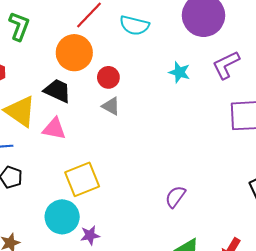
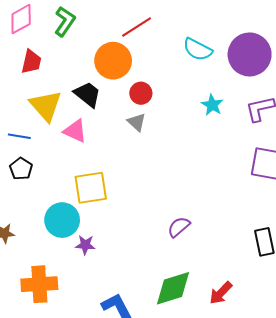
cyan semicircle: (134, 25) -> (198, 49), moved

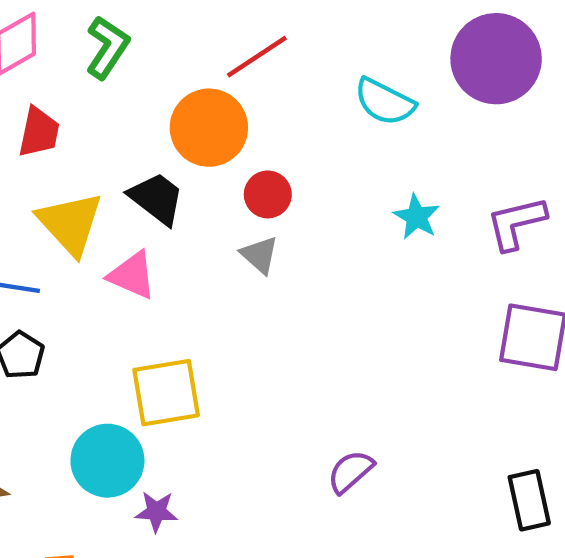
purple circle: (250, 54) -> (496, 59), moved

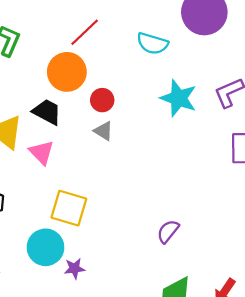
cyan star: (416, 217) -> (179, 98), size x1.6
pink triangle: (132, 275) -> (42, 152), turned 32
yellow square: (166, 393) -> (69, 208), turned 36

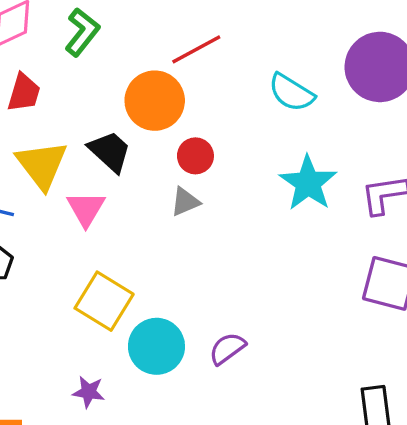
gray triangle: (103, 131) -> (185, 202), turned 50
purple semicircle: (168, 231) -> (227, 349), moved
cyan circle: (46, 247) -> (156, 346), moved

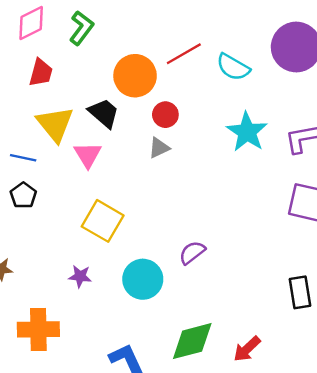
red line: (196, 49) -> (184, 54), moved
cyan circle: (156, 346) -> (143, 279), moved
purple star: (89, 392) -> (80, 276), moved

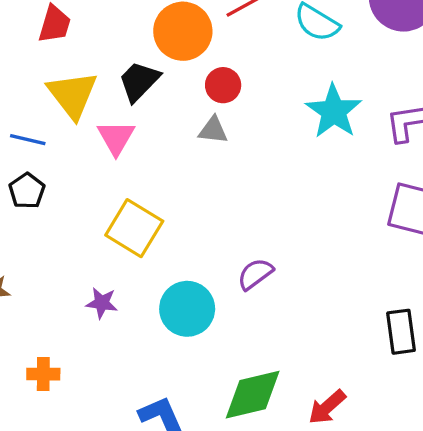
black trapezoid: (104, 113) -> (139, 81), turned -88
gray triangle: (159, 148) -> (213, 130), turned 30
orange cross: (38, 329) -> (43, 374), size x0.6

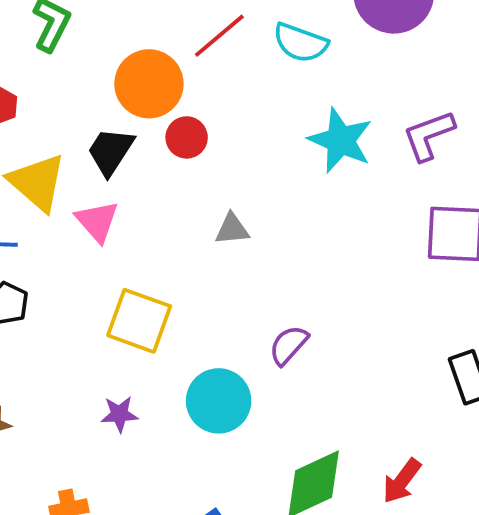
red circle: (223, 85) -> (187, 137), moved
gray triangle: (213, 130) -> (232, 229), moved

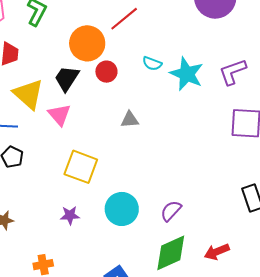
cyan semicircle: (300, 43) -> (152, 63), moved, size x0.7
purple semicircle: (289, 345) -> (171, 211), moved
red arrow: (402, 481) -> (217, 252), turned 30

